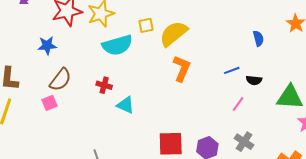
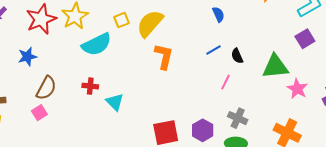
blue semicircle: (258, 38) -> (218, 14), moved
black semicircle: (254, 80) -> (237, 56), turned 70
cyan triangle: (126, 105) -> (115, 102), turned 30

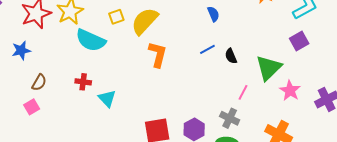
cyan semicircle: (97, 44) -> (91, 40), turned 48
green triangle: (275, 67) -> (269, 68), turned -40
pink line: (225, 82) -> (243, 92), moved
brown semicircle: (46, 88) -> (39, 82), size x0.7

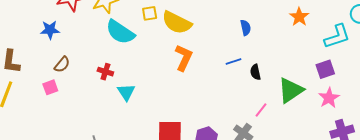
yellow semicircle: (145, 21) -> (177, 23), turned -116
pink star: (290, 91) -> (329, 98), moved

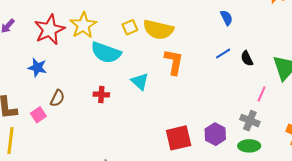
blue star: (50, 30) -> (37, 68), turned 30
pink square: (50, 87) -> (38, 115), moved
cyan triangle: (126, 92) -> (140, 81), moved

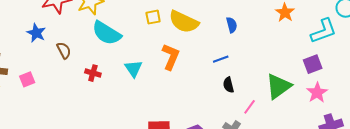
yellow square: (130, 27) -> (153, 17), moved
yellow semicircle: (158, 30) -> (184, 22), moved
black semicircle: (247, 58) -> (228, 85), moved
brown semicircle: (57, 98) -> (64, 50), moved, turned -66

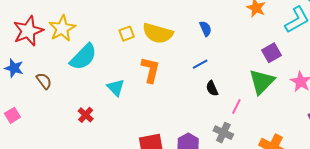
cyan semicircle: (106, 33) -> (83, 57), turned -68
purple square: (313, 64) -> (271, 53), moved
red cross: (93, 73) -> (86, 115), moved, turned 35

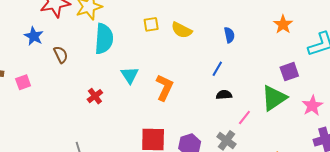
yellow semicircle: (158, 33) -> (182, 30), size x0.7
cyan semicircle: (83, 57) -> (104, 39), turned -52
blue line: (200, 64) -> (217, 69), turned -42
orange L-shape: (150, 70) -> (164, 87), moved
black semicircle: (212, 88) -> (224, 95), turned 98

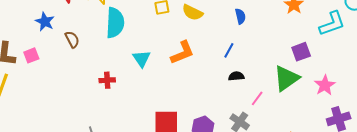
pink square: (23, 82) -> (31, 55), moved
orange L-shape: (164, 87) -> (182, 53), moved, turned 44
red cross: (95, 96) -> (107, 80), turned 35

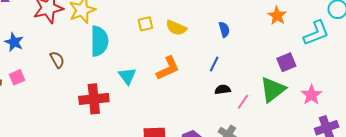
blue star: (45, 22) -> (14, 42), moved
red cross: (107, 80) -> (94, 99), size x1.8
pink line: (257, 98) -> (243, 102), moved

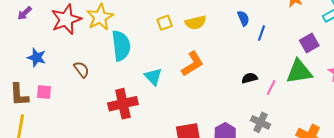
yellow semicircle: (176, 28) -> (196, 23), turned -30
blue line: (214, 64) -> (261, 33), moved
pink square: (17, 77) -> (44, 92), turned 35
green triangle: (273, 90) -> (299, 72), turned 36

